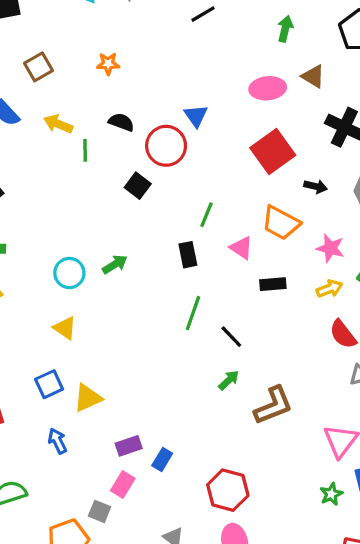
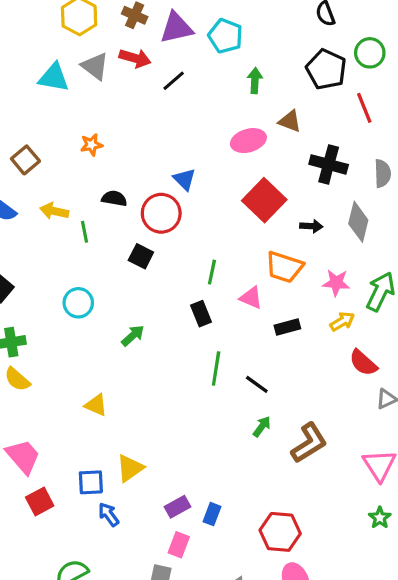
cyan circle: (69, 273) -> (78, 303), moved
blue square: (49, 384) -> (91, 482), moved, turned 32

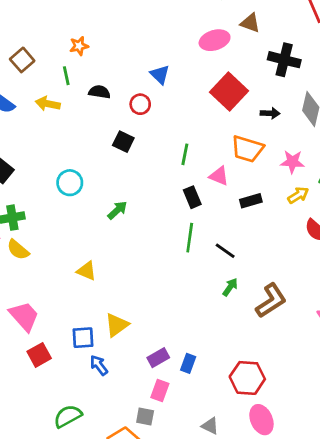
red circle: (161, 213) -> (140, 104), size x0.6
green line: (85, 232) -> (66, 76), moved
black rectangle: (201, 314) -> (192, 197), moved

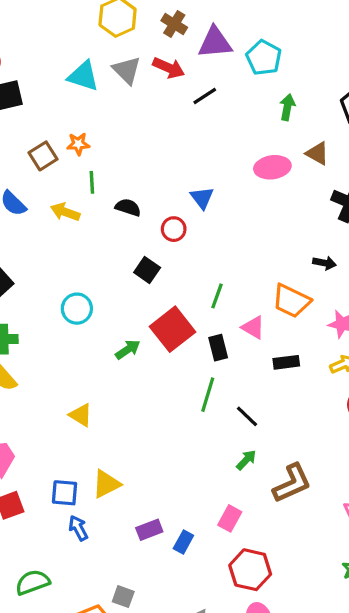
orange star: (79, 46) -> (78, 144), moved
red square: (229, 91) -> (173, 329), moved
pink rectangle: (160, 390) -> (230, 518), moved

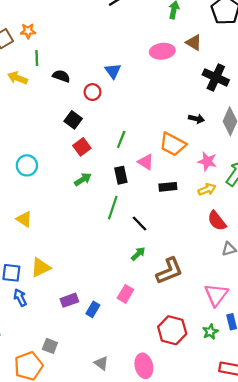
cyan circle: (77, 309) -> (27, 165), moved
red square: (173, 329) -> (82, 147), moved, size x0.6
green arrow: (128, 349) -> (83, 179), moved
red hexagon: (250, 570) -> (172, 330), moved

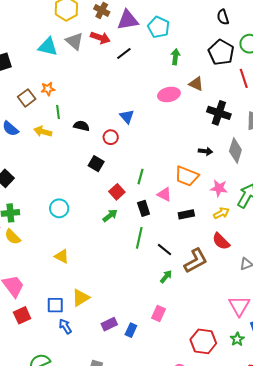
red square: (82, 147) -> (117, 192), moved
red semicircle: (217, 221) -> (221, 241), moved
brown L-shape: (169, 271) -> (196, 261), moved

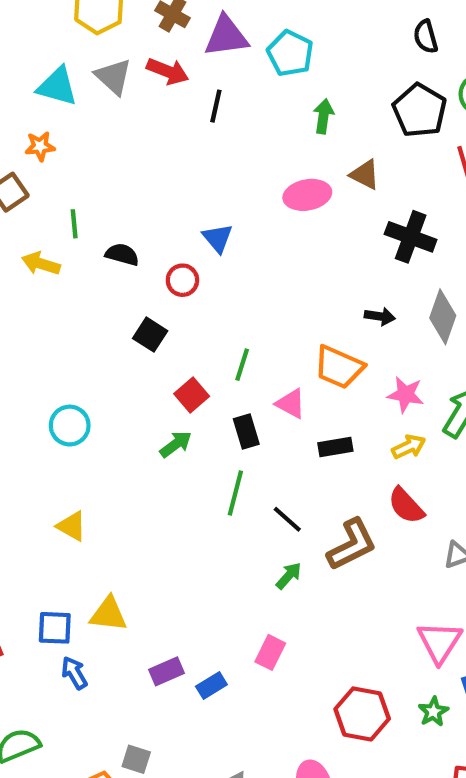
black line: (124, 54) -> (216, 106), turned -42
orange star: (48, 89) -> (40, 146), moved
yellow triangle: (81, 298) -> (108, 614), turned 36
blue rectangle: (131, 330) -> (211, 685), turned 32

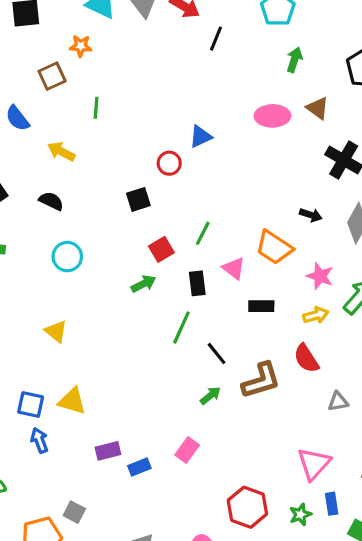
blue triangle: (218, 238) -> (201, 137), turned 35
black semicircle: (122, 254) -> (51, 201), moved
yellow arrow: (41, 264) -> (61, 151), moved
black square: (150, 335) -> (138, 199), turned 30

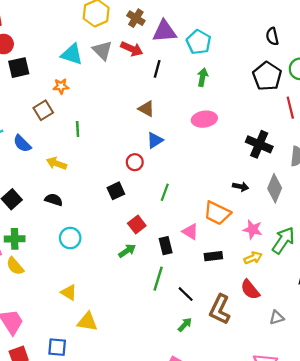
green arrow: (294, 60) -> (203, 77), moved
brown triangle: (318, 108) -> (146, 109), moved
green line: (203, 233) -> (165, 192), moved
brown L-shape: (261, 380) -> (220, 309), turned 140
yellow triangle: (72, 401) -> (87, 322), moved

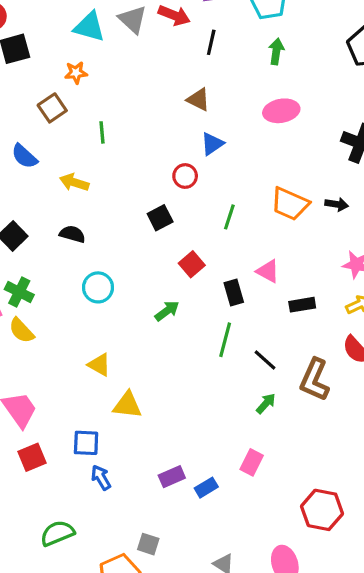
orange trapezoid: (217, 213) -> (290, 204), moved
green cross: (15, 239) -> (19, 292), turned 30
green arrow: (127, 251) -> (167, 311), moved

